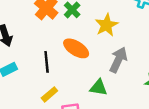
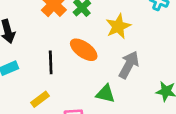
yellow rectangle: (49, 94) -> (40, 99), moved

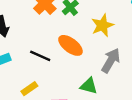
black line: (51, 62) -> (40, 56), turned -66

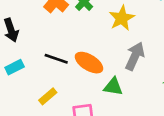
orange ellipse: (70, 45) -> (89, 63), moved

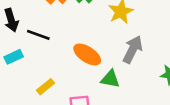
black line: (56, 59) -> (38, 35), moved

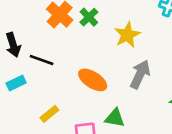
green triangle: (110, 79) -> (115, 118), moved

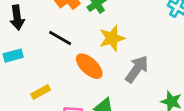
yellow star: (127, 35) -> (112, 38), moved
black line: (42, 60) -> (60, 38), moved

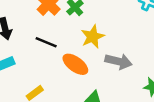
gray arrow: (137, 69) -> (118, 61), turned 75

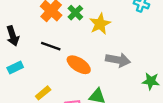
yellow star: (93, 37) -> (100, 24), moved

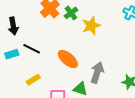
black line: (51, 46) -> (32, 49), moved
gray arrow: (118, 60) -> (97, 72), moved, turned -90

